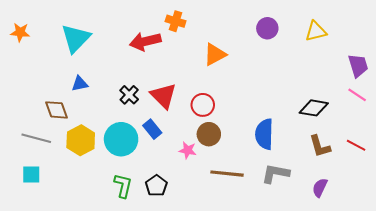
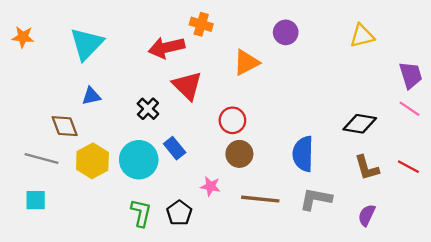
purple circle: (267, 28) -> (286, 32), moved
red triangle: (163, 96) -> (187, 86), moved
pink star: (188, 150) -> (210, 186), moved

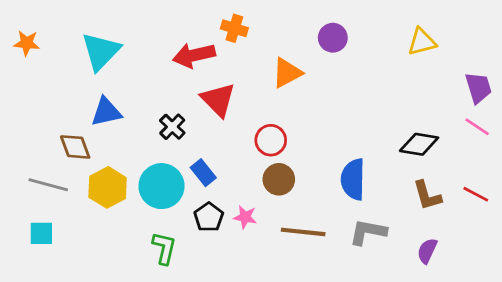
blue triangle: (91, 96) -> (106, 112), size x1.4
black pentagon: (179, 213) -> (209, 217), moved

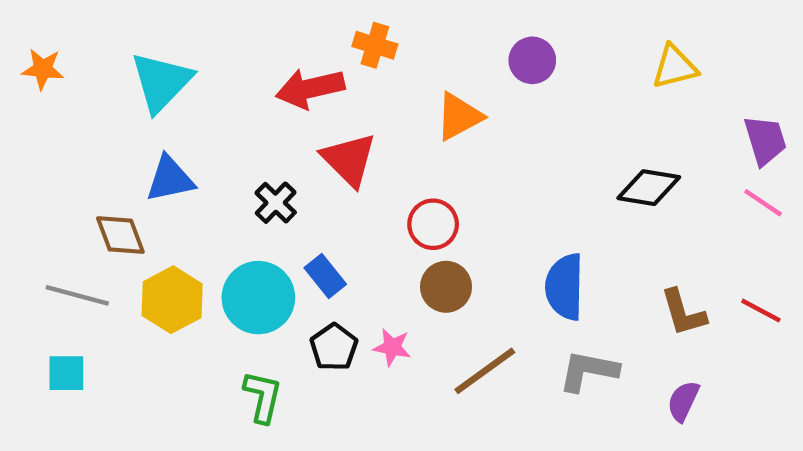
black diamond: (419, 144) -> (649, 188), moved
brown line: (303, 232) -> (485, 371), turned -42

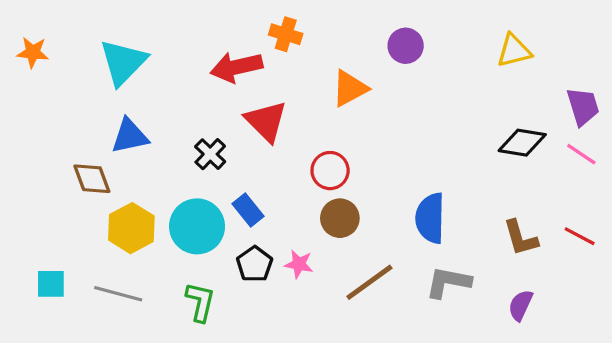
black diamond: (649, 188) -> (522, 143), moved
gray line: (77, 295) -> (118, 294), moved

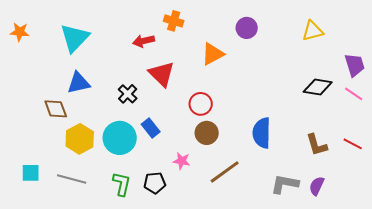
red arrow: (236, 67) -> (144, 41), size x0.7
black pentagon: (255, 264) -> (155, 183), moved, turned 30
gray L-shape: (448, 282) -> (285, 184), moved

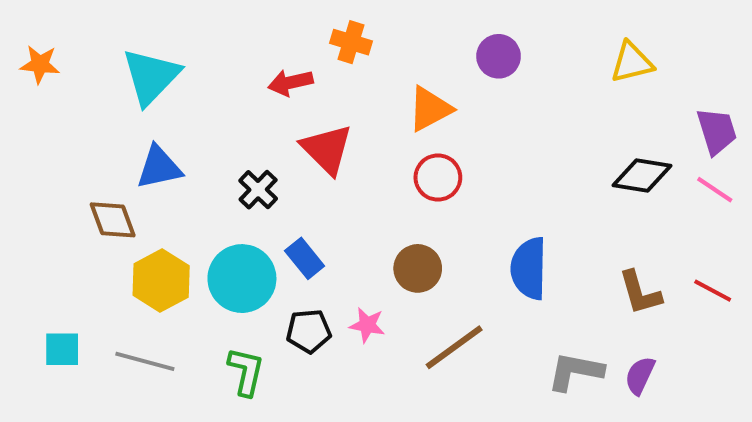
red circle: (201, 104) -> (438, 178), moved
black pentagon: (155, 183) -> (309, 331), moved

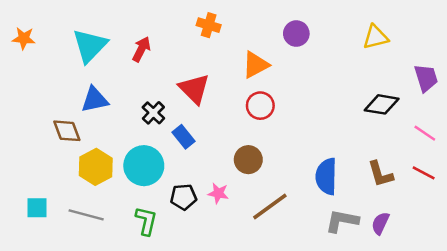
red arrow: (290, 83) -> (141, 49), moved, turned 130
pink line: (715, 190) -> (425, 133), moved
blue rectangle: (305, 258) -> (183, 137), moved
blue semicircle: (529, 268) -> (326, 176), moved

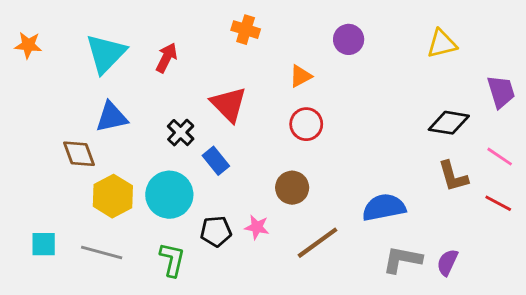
orange triangle: (255, 65) -> (301, 76), size x0.7
brown L-shape: (380, 174) -> (453, 176), moved
blue semicircle: (326, 176) -> (384, 207), turned 78

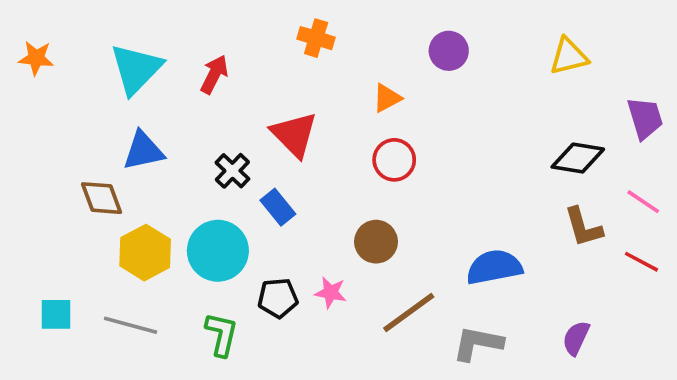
gray L-shape: (402, 260) -> (478, 343), moved

